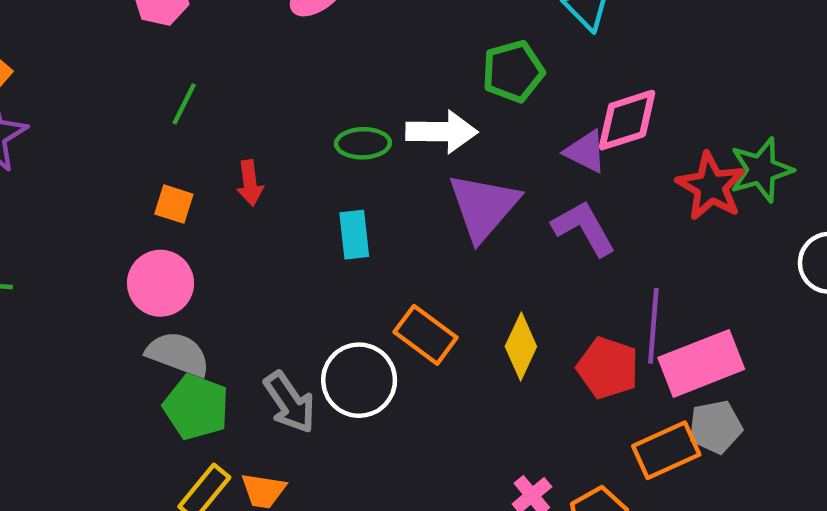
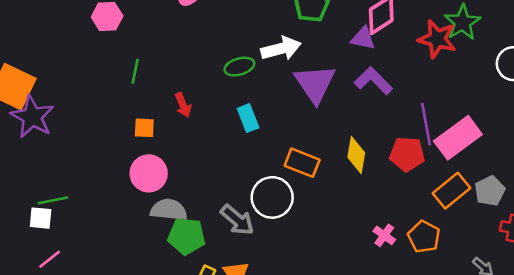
gray pentagon: (715, 427) -> (490, 191), moved

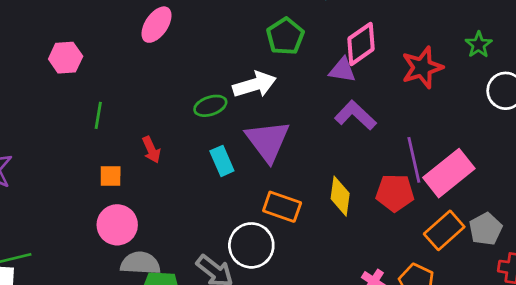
green star: (462, 22) -> (479, 45), moved, size x0.7
red star: (437, 39) -> (422, 67), turned -30
purple triangle: (315, 84) -> (268, 141), moved

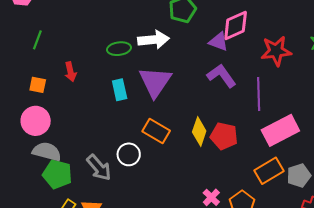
purple line: (414, 160) -> (259, 94), moved
red pentagon: (395, 193) -> (224, 136), moved
white circle: (251, 245) -> (129, 154), size x0.7

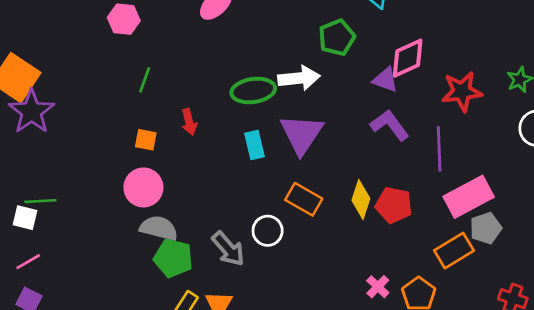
green ellipse: (119, 49) -> (253, 90), size x1.4
gray pentagon: (299, 176) -> (486, 228), moved

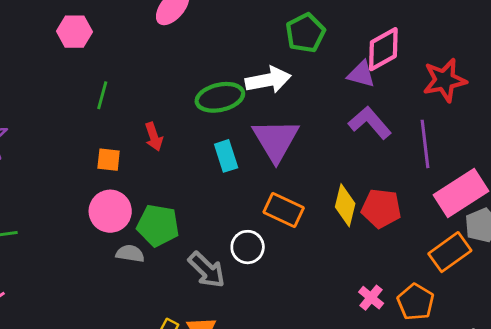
gray semicircle: (159, 228) -> (130, 254), size x0.7
green pentagon: (173, 258) -> (158, 225), moved

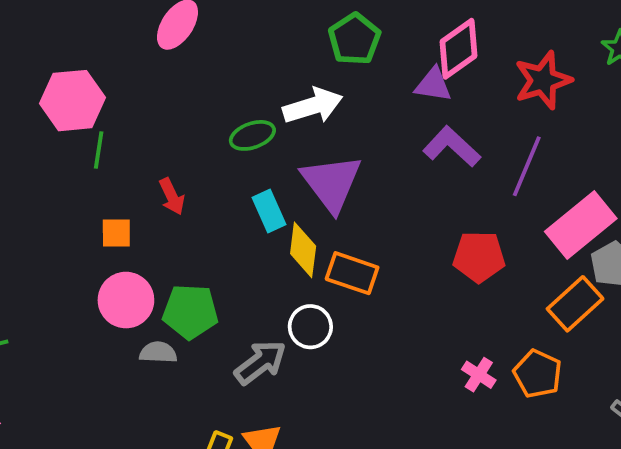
pink hexagon: (74, 32) -> (72, 101), moved, size x1.4
green ellipse: (220, 97) -> (252, 135), size x0.7
purple line: (425, 144) -> (527, 166), turned 36
yellow diamond: (345, 205) -> (303, 250), moved
gray arrow: (207, 270) -> (260, 362), turned -75

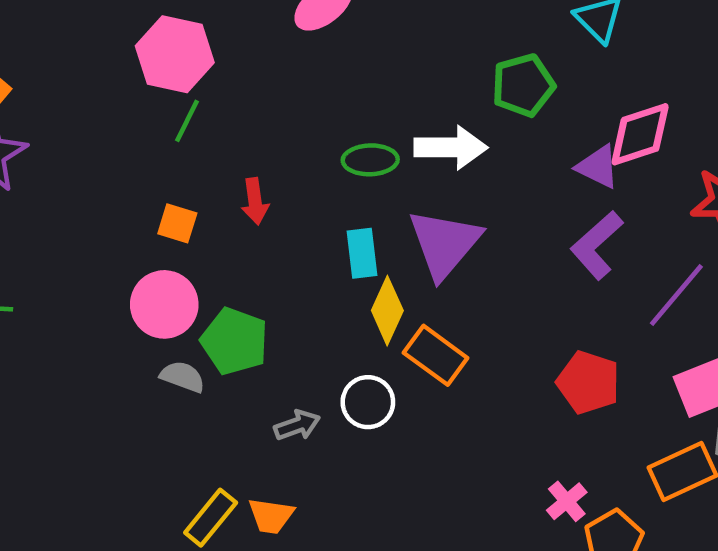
purple L-shape: (452, 147) -> (597, 245), turned -102
gray arrow: (260, 362) -> (297, 425), size x0.7
pink cross: (479, 375) -> (567, 501), moved

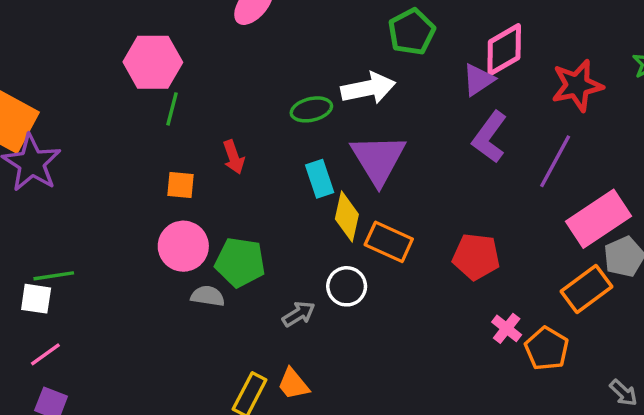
purple triangle: (598, 167) -> (478, 80), turned -48
red pentagon: (588, 382) -> (476, 257), moved
orange trapezoid: (271, 516) -> (293, 384), turned 54

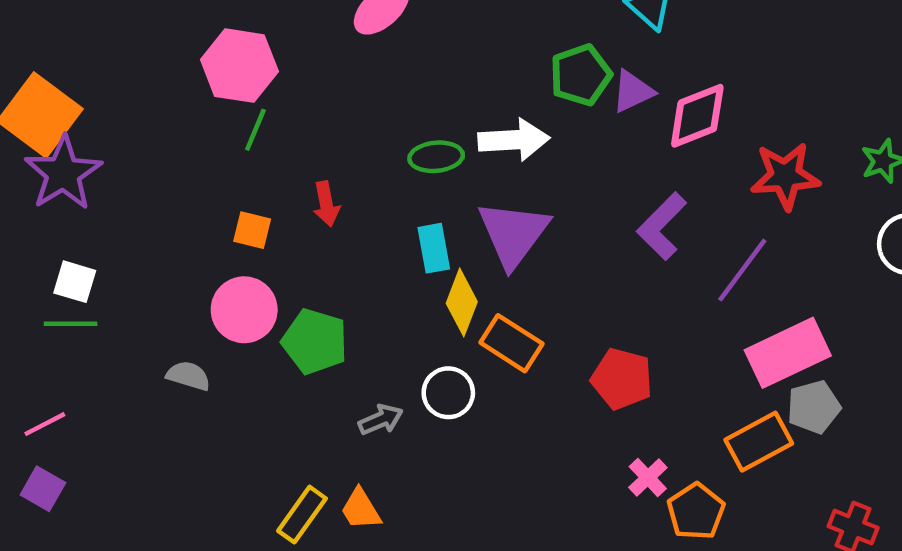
purple triangle: (478, 80) -> (633, 91), moved
gray semicircle: (208, 296) -> (188, 376), moved
white square: (36, 299) -> (75, 282), moved

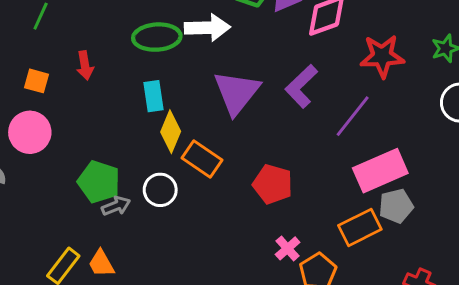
green ellipse: (436, 157) -> (157, 37), size x1.4
purple triangle: (513, 234) -> (237, 92), moved
green pentagon: (315, 341) -> (99, 182), moved

